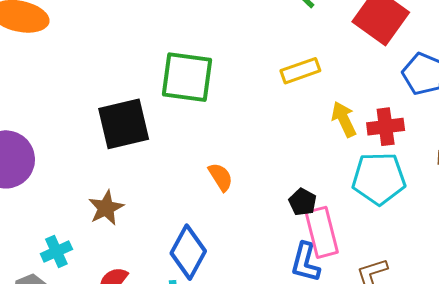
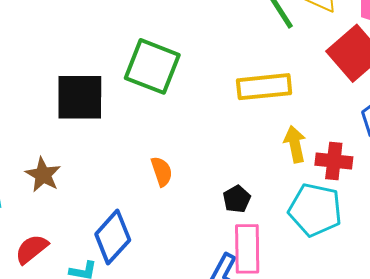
yellow rectangle: (300, 71) -> (264, 87), size x1.4
black pentagon: (303, 202) -> (237, 199), moved
brown star: (106, 208) -> (43, 175), turned -30

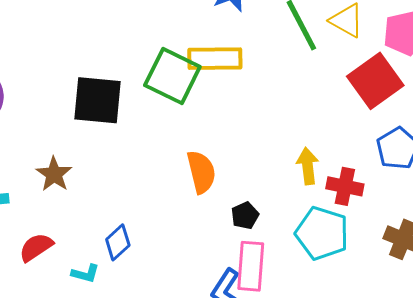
yellow rectangle: (264, 87) -> (215, 59), moved
orange semicircle: (162, 171) -> (201, 172), moved, size x1.4
blue diamond: (113, 237) -> (118, 242), size x0.7

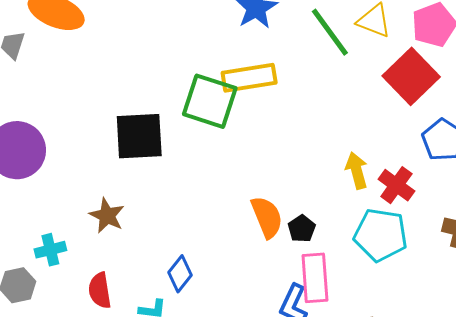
orange semicircle: (201, 172) -> (267, 217), moved
red cross: (345, 186) -> (396, 185), turned 33
red semicircle: (36, 247) -> (100, 290), turned -57

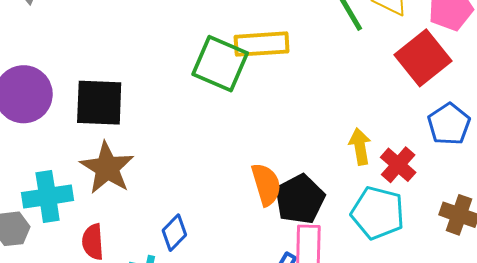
black square: (139, 136) -> (99, 103), moved
brown star: (107, 216) -> (107, 168), size x1.5
black pentagon: (302, 229) -> (300, 199), size x1.8
cyan cross: (50, 250) -> (48, 197), size x1.6

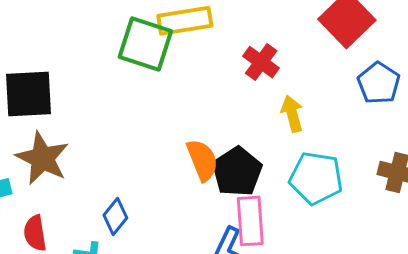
red cross: (398, 165) -> (261, 62), moved

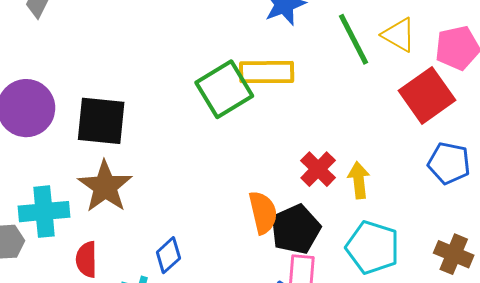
green square: (145, 44) -> (224, 89), turned 32
red cross: (261, 62) -> (318, 169), moved
blue pentagon: (379, 83) -> (449, 163), turned -30

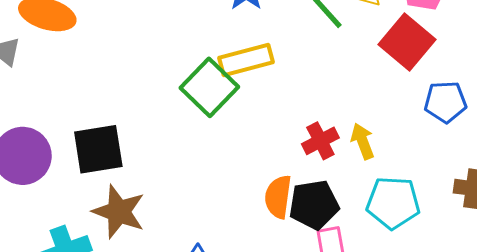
red cross: (318, 169) -> (320, 141), turned 33
orange semicircle: (263, 212) -> (278, 197), turned -144
black pentagon: (296, 229) -> (314, 205), turned 30

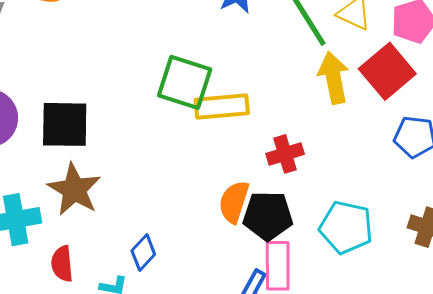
yellow rectangle: (246, 60) -> (222, 107), moved
green square: (209, 87) -> (185, 82), turned -36
yellow arrow: (363, 141) -> (334, 78), moved, size x1.4

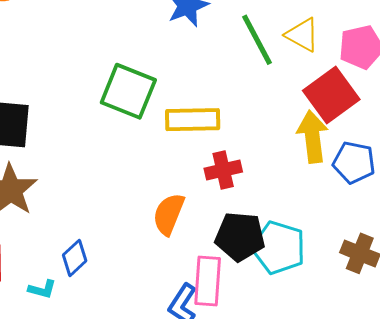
yellow arrow: (334, 78) -> (312, 137), moved
yellow rectangle: (222, 107) -> (193, 120), moved
black pentagon: (268, 216) -> (240, 236), moved

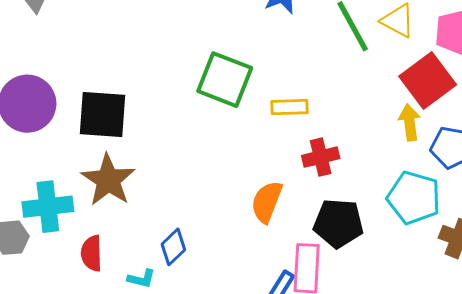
yellow rectangle: (193, 120) -> (289, 107), size x0.7
yellow arrow: (312, 137) -> (410, 122), size x0.7
cyan pentagon: (279, 248) -> (414, 198), moved

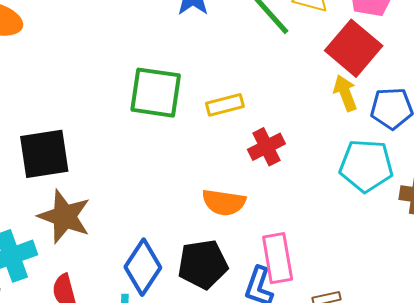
orange semicircle: (267, 202) -> (224, 202), turned -90
black pentagon: (338, 223) -> (203, 264), moved
blue diamond: (173, 247) -> (143, 267), size x1.5

